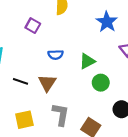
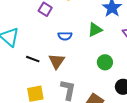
green triangle: (87, 61) -> (95, 30), moved

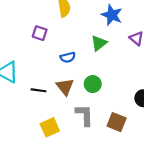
green circle: (105, 62) -> (93, 84), moved

